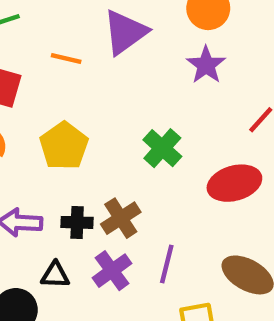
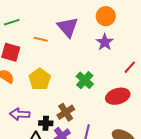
purple triangle: (125, 32) -> (68, 27), turned -35
black cross: (77, 222) -> (46, 123), moved

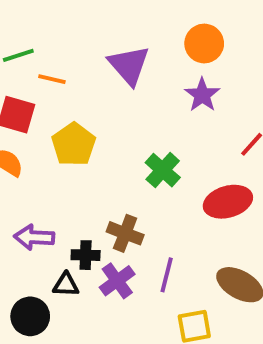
orange line: (41, 39) -> (52, 79), moved
yellow pentagon: (40, 79) -> (74, 144), moved
brown cross: (66, 112) -> (125, 233), turned -36

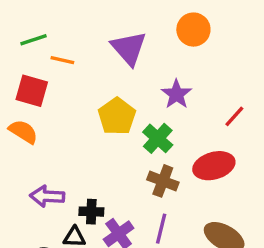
purple star: (202, 95) -> (176, 94), moved
yellow pentagon: (74, 144) -> (117, 116), moved
brown cross: (125, 233) -> (163, 181), moved

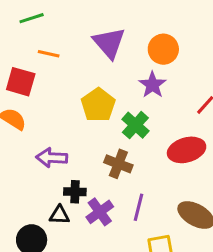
orange circle: (193, 30) -> (163, 49), moved
green line: (33, 40) -> (32, 18), moved
brown cross: (163, 181) -> (118, 164), moved
purple arrow: (47, 196) -> (52, 158), moved

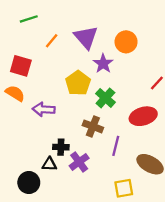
orange line: (49, 54) -> (52, 41), moved, turned -63
purple star: (152, 85) -> (103, 64), moved
purple arrow: (52, 158) -> (44, 109), moved
purple line: (139, 207) -> (116, 146), moved

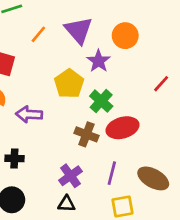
red ellipse: (143, 116) -> (123, 128), moved
purple line: (116, 146) -> (112, 173), moved
black cross: (61, 147) -> (14, 158), moved
black triangle: (49, 164) -> (66, 204), moved

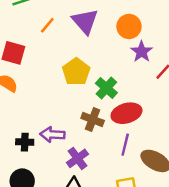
purple star: (98, 61) -> (142, 52), moved
purple arrow: (29, 114) -> (52, 135), moved
purple line: (112, 173) -> (125, 145), moved

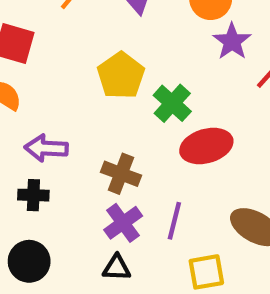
brown cross: (93, 119) -> (121, 174), moved
purple arrow: (52, 135) -> (46, 148), moved
purple line: (125, 145) -> (174, 221), moved

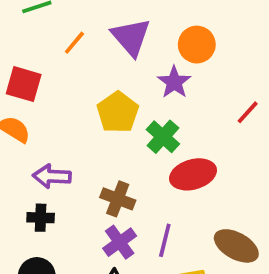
purple star: (232, 41) -> (174, 82), moved

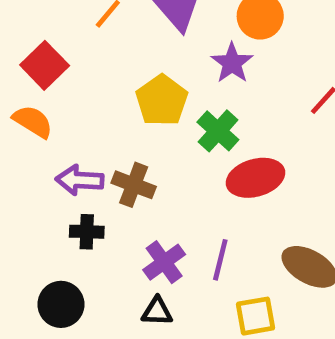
red square: (24, 84) -> (45, 65), turned 30
brown cross: (118, 199) -> (134, 185), moved
black cross: (41, 218) -> (87, 232), moved

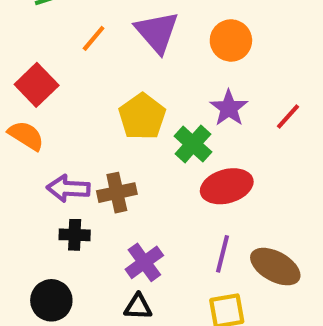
purple star: (232, 63) -> (229, 108), moved
brown cross: (134, 185) -> (117, 193), turned -33
purple line: (220, 260) -> (222, 254), moved

